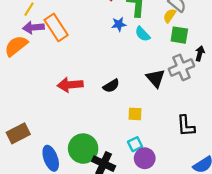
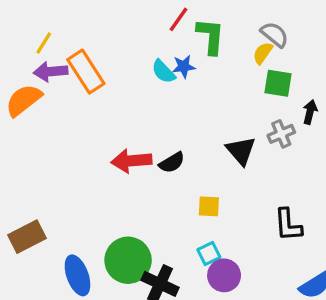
cyan semicircle: (143, 34) -> (163, 72), moved
gray cross: (181, 67) -> (281, 134), size x0.7
red arrow: (70, 85) -> (131, 161), moved

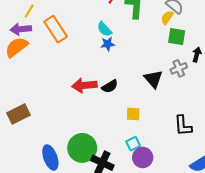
blue star: (184, 66) -> (108, 44), moved
purple arrow: (51, 72) -> (21, 29), moved
brown rectangle: (27, 237) -> (19, 114), moved

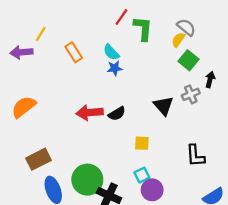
yellow line: (29, 11) -> (41, 34), moved
orange rectangle: (56, 29) -> (74, 52), moved, size x0.7
green square: (177, 37) -> (188, 60), turned 30
orange semicircle: (16, 47) -> (24, 107), moved
brown rectangle: (19, 114) -> (38, 159), moved

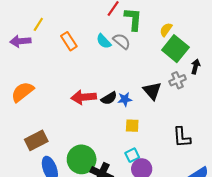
gray semicircle: (186, 27) -> (122, 41), moved
green square: (188, 60) -> (175, 49), size x1.4
blue star: (115, 68) -> (125, 99), moved

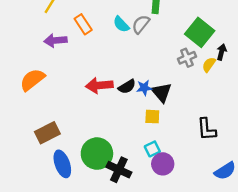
yellow semicircle: (166, 30) -> (209, 65), moved
purple arrow: (20, 41) -> (55, 40), moved
gray semicircle: (122, 41) -> (141, 24), turned -90
gray cross: (178, 80) -> (187, 58), moved
black triangle: (152, 91) -> (162, 92), moved

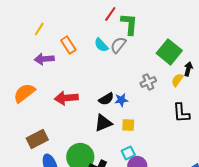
gray cross: (187, 58) -> (148, 82), moved
red arrow: (99, 85) -> (66, 98), moved
black triangle: (162, 92) -> (103, 123), moved, turned 48
black L-shape: (207, 129) -> (181, 113), moved

